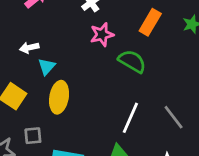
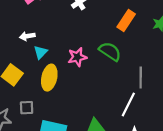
pink star: (102, 34) -> (77, 57), moved
gray line: (174, 117) -> (141, 77), moved, turned 35
white line: (130, 118) -> (128, 104), moved

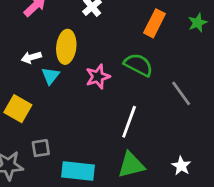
gray line: (141, 77) -> (181, 93), turned -30
yellow ellipse: (49, 78) -> (66, 47), moved
white line: (128, 104) -> (129, 122), moved

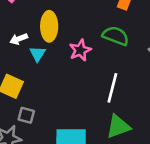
gray square: (41, 148) -> (26, 115), moved, turned 30

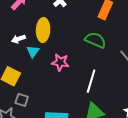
pink star: (80, 50) -> (60, 62), moved, turned 30

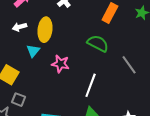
white arrow: (18, 39) -> (19, 27), moved

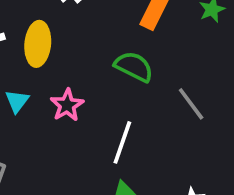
cyan triangle: (33, 51) -> (17, 101), moved
pink star: (60, 64) -> (67, 105), turned 30

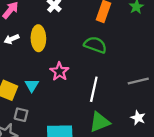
cyan triangle: (17, 101) -> (32, 85), moved
gray line: (191, 104) -> (138, 81), moved, turned -60

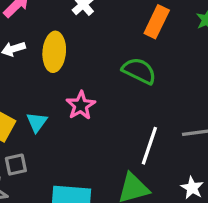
white line: (94, 89) -> (149, 146), moved
gray square: (21, 115) -> (16, 165), turned -32

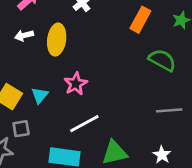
green semicircle: (139, 71) -> (162, 60), moved
white line: (149, 146) -> (84, 124), moved, turned 40

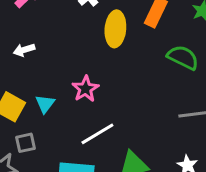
white arrow: (24, 35) -> (24, 50), moved
yellow ellipse: (57, 40) -> (115, 29), moved

